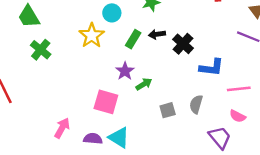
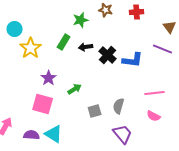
cyan circle: (112, 13) -> (15, 29), moved
green rectangle: (133, 39) -> (64, 42), moved
blue L-shape: (211, 68) -> (133, 60), moved
purple star: (125, 71) -> (49, 78), moved
purple trapezoid: (220, 137) -> (123, 134), moved

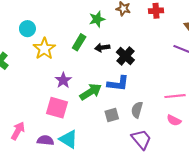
blue L-shape: (133, 60) -> (118, 83), moved
green arrow: (75, 89) -> (91, 92), size x1.5

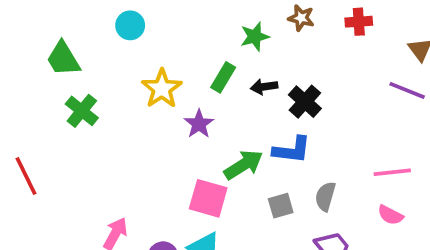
cyan circle: (27, 29) -> (130, 25), moved
purple star: (63, 80) -> (199, 124), moved
pink square: (57, 108) -> (208, 198), moved

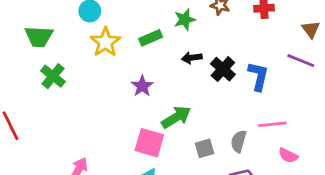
green trapezoid: (63, 59) -> (39, 36), turned -56
green rectangle: (223, 77) -> (151, 38), moved, turned 35
yellow star: (162, 89) -> (105, 42), moved
blue L-shape: (292, 150) -> (258, 76), moved, turned -84
pink line: (392, 172) -> (272, 124), moved

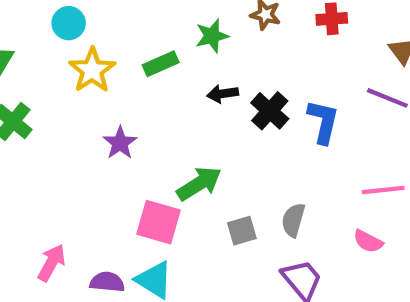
purple star: (142, 86) -> (120, 143), moved
pink line: (272, 124) -> (383, 190), moved

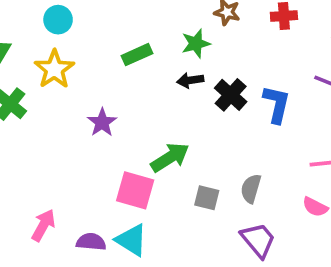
green star: (212, 36) -> (196, 43), moved
yellow star: (92, 70) -> (54, 69), moved
gray square: (242, 231) -> (207, 198), turned 30

